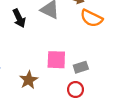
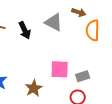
orange semicircle: (91, 18) -> (93, 30), turned 65

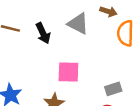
pink square: (60, 69) -> (68, 72), moved

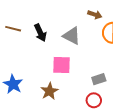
gray triangle: (78, 24) -> (72, 36), moved

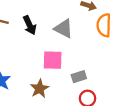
gray rectangle: (99, 79) -> (79, 77), moved

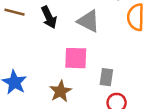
gray rectangle: (79, 77) -> (106, 77), turned -64

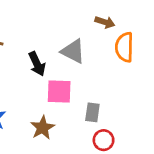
black arrow: (49, 17) -> (37, 64), moved

